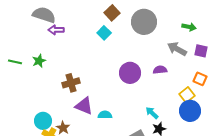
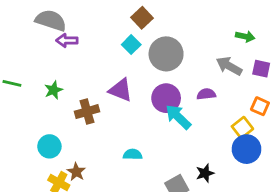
gray circle: (144, 22) -> (166, 54), moved
green star: (39, 61) -> (53, 90), moved
purple triangle: (84, 106) -> (121, 90), moved
cyan arrow: (152, 113) -> (178, 117), moved, size x1.5
cyan circle: (43, 121) -> (49, 146), moved

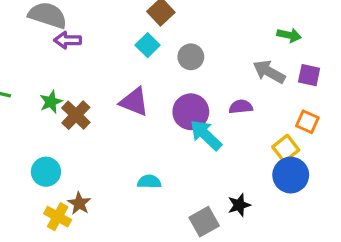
gray circle: (166, 54) -> (191, 57), size x0.6
brown cross: (87, 112) -> (76, 115), moved, turned -30

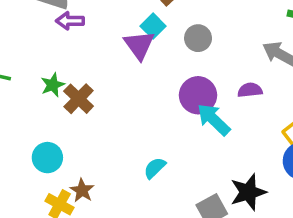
purple triangle: (134, 102) -> (139, 45), moved, turned 32
cyan semicircle: (149, 182) -> (155, 168), turned -45
black star: (239, 205) -> (248, 192), size x1.5

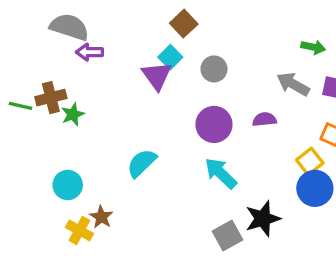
brown cross: (79, 99) -> (51, 98), moved, turned 32
cyan arrow: (214, 119) -> (221, 173), moved
cyan semicircle: (155, 168) -> (142, 163), moved, size x1.4

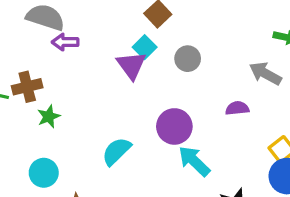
green star: (73, 114) -> (49, 117), moved
purple circle: (214, 124) -> (174, 126), moved

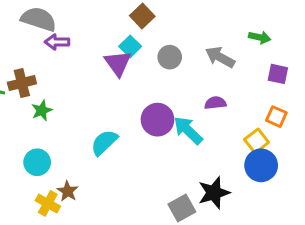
gray arrow: (265, 74) -> (220, 57), moved
cyan arrow: (194, 161) -> (188, 130), moved

